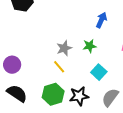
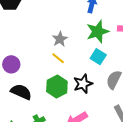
green star: (90, 46) -> (98, 32), moved, size x1.6

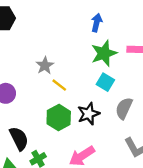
gray star: (60, 39) -> (45, 66), moved
black semicircle: (21, 92) -> (19, 138), moved, turned 40

